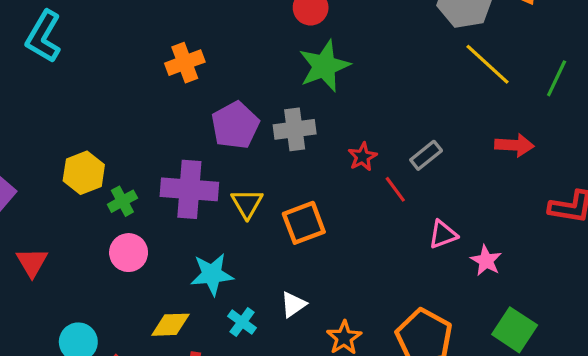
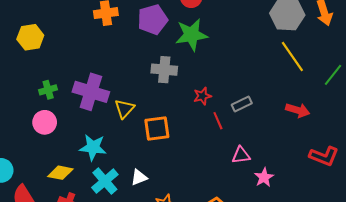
purple pentagon: (235, 125) -> (153, 20), moved
yellow hexagon: (84, 173) -> (30, 37), moved
cyan cross: (242, 322) -> (105, 181), size x1.5

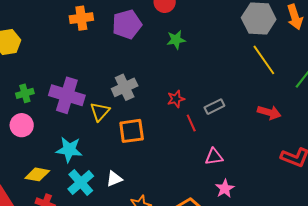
green star: (191, 35) -> (176, 40), moved, size x0.6
gray cross: (164, 70) -> (125, 87), moved, turned -30
pink star: (264, 177) -> (225, 189), moved

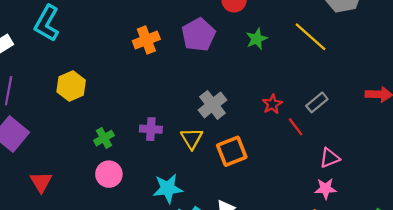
yellow line: (264, 60) -> (310, 37), moved
purple cross: (67, 95) -> (151, 129), size x0.6
pink star: (225, 189) -> (326, 189), moved, turned -30

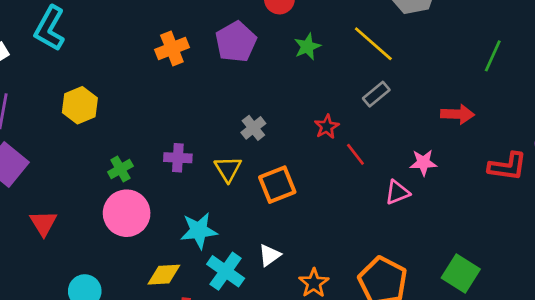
gray rectangle: (317, 102) -> (376, 94), moved
gray cross: (212, 105) -> (253, 128), size x0.7
pink circle: (109, 174) -> (127, 213), size x1.4
pink star: (326, 189) -> (423, 162), moved

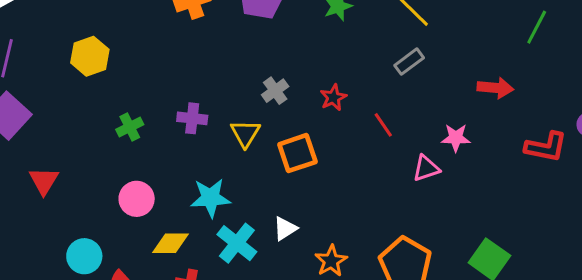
red star: (327, 127) -> (333, 98), moved
pink circle: (127, 213) -> (137, 199), moved, size x0.7

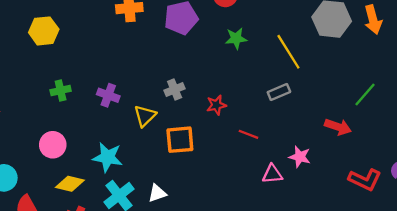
green line: (537, 27) -> (365, 95), moved
red line: (383, 125) -> (248, 134), turned -48

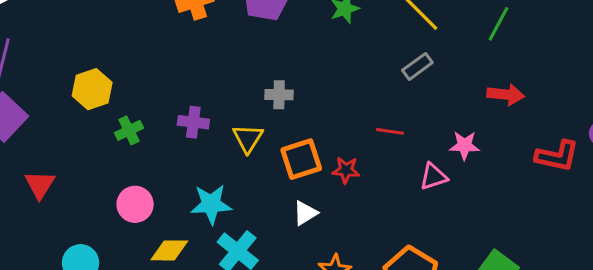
yellow hexagon: (44, 31) -> (92, 89), moved
gray cross: (175, 90) -> (279, 95), turned 36
green line: (365, 95) -> (498, 24), moved
red star: (216, 105) -> (346, 170), moved, turned 30
white triangle: (157, 193) -> (305, 213), moved

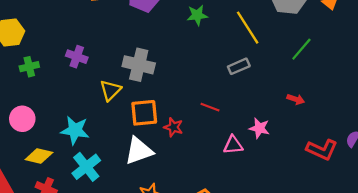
gray cross: (279, 95) -> (139, 65), size x1.6
red arrow: (506, 95) -> (296, 99), size x0.7
purple cross: (193, 122) -> (77, 57), moved
white triangle: (305, 213) -> (139, 151), size x1.6

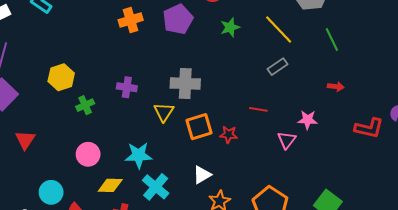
green line: (301, 49) -> (332, 40), turned -55
pink triangle: (233, 145) -> (287, 140), turned -36
white triangle: (139, 151) -> (202, 175), moved, size x0.7

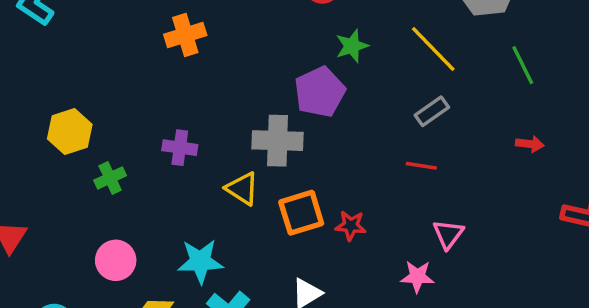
purple pentagon: (178, 19) -> (320, 92), moved
red line: (258, 109) -> (421, 166), moved
yellow triangle: (164, 112) -> (242, 189), turned -30
pink star: (308, 120) -> (417, 277), moved

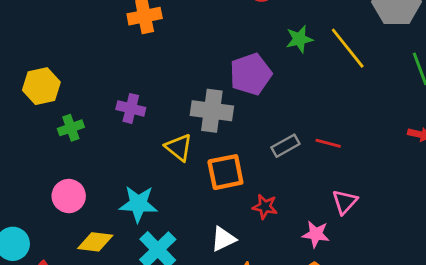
green star: (352, 46) -> (299, 39), moved
gray rectangle: (432, 111) -> (285, 146), moved
red star: (351, 226) -> (265, 207), moved

